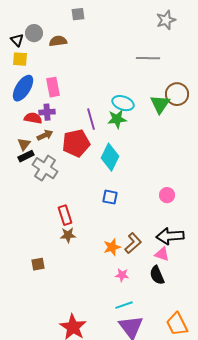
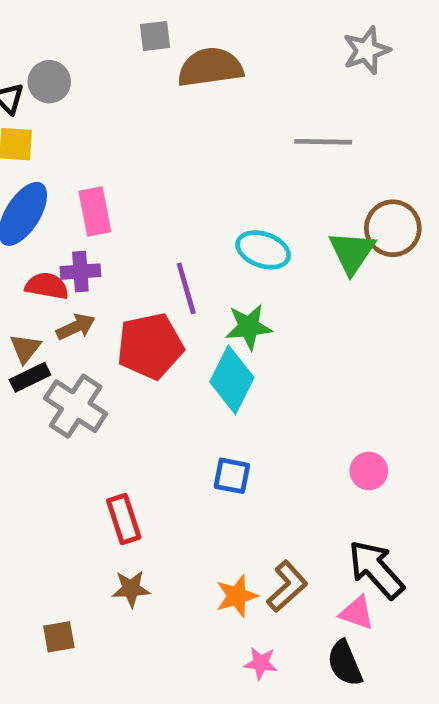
brown semicircle: (58, 41) -> (210, 67), moved, size x1.5
green star: (117, 119) -> (249, 327), moved
brown star: (68, 235) -> (131, 589), moved
black arrow: (170, 236) -> (376, 569), turned 52

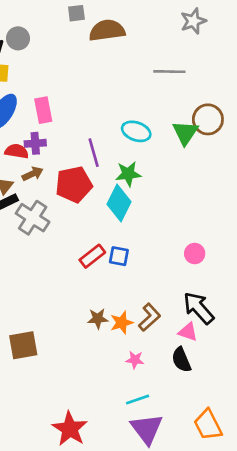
red rectangle: (124, 519) -> (92, 256), moved, turned 70
brown star: (131, 589) -> (98, 319), moved
brown square: (59, 637) -> (23, 345), size x1.6

